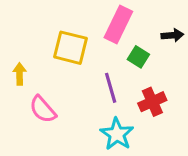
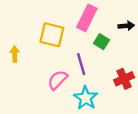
red cross: (152, 102) -> (124, 79), moved
pink semicircle: (43, 109) -> (57, 80), moved, turned 85

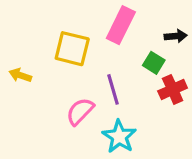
green square: (101, 42) -> (154, 63), moved
yellow arrow: (15, 54) -> (20, 75), turned -70
red cross: (124, 79) -> (173, 89), moved

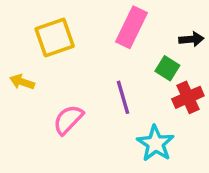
yellow square: (72, 49) -> (55, 37), moved, turned -33
pink semicircle: (80, 111) -> (68, 120), moved
cyan star: (119, 137) -> (155, 144), moved

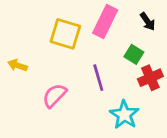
yellow square: (55, 37) -> (65, 34), moved, turned 36
black arrow: (191, 39) -> (148, 22), moved, turned 60

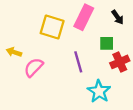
green square: (134, 54) -> (107, 43), turned -32
pink semicircle: (54, 95) -> (34, 67), moved

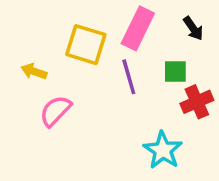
yellow arrow: (14, 52) -> (34, 71), moved
purple line: (78, 62) -> (129, 77), moved

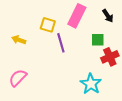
yellow square: (86, 45) -> (48, 25), size x0.7
purple line: (129, 77) -> (61, 43), moved
pink semicircle: (55, 111) -> (18, 78), moved

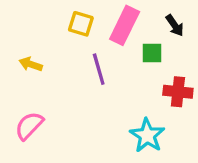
yellow square: (48, 25) -> (81, 24), moved
green square: (98, 40) -> (152, 53), moved
red cross: (110, 57) -> (178, 92), turned 30

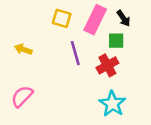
black arrow: (175, 25) -> (124, 18), moved
red cross: (178, 92) -> (107, 65), moved, turned -35

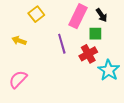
yellow square: (62, 18) -> (36, 14), moved, turned 35
cyan star: (112, 104) -> (109, 70), moved

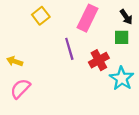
black arrow: (102, 15) -> (126, 17), moved
green square: (95, 34) -> (122, 37), moved
yellow arrow: (19, 41) -> (15, 61), moved

